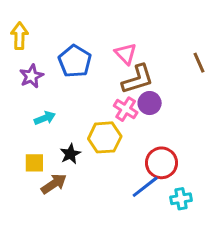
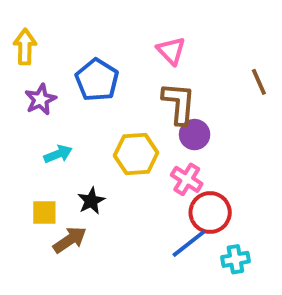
pink triangle: (126, 54) -> (171, 51), moved
brown L-shape: (138, 79) -> (179, 103), turned -68
pink cross: (126, 109) -> (187, 179), moved
yellow hexagon: (105, 137) -> (136, 154), moved

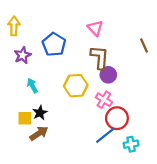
cyan arrow: (58, 154) -> (32, 86), turned -96
black star: (91, 201) -> (40, 113), moved

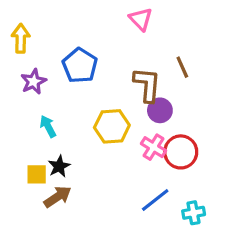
pink triangle: (95, 28) -> (141, 19), moved
brown line: (144, 45) -> (182, 67), moved
red circle: (117, 118) -> (181, 152), moved

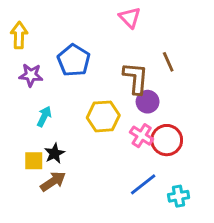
purple star: (33, 82) -> (31, 75), turned 30
cyan arrow: (48, 126) -> (44, 116), turned 54

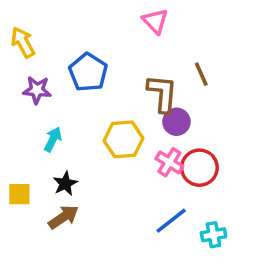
yellow arrow: (19, 35) -> (23, 42), turned -30
yellow square: (34, 161) -> (19, 194), moved

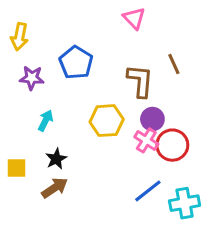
yellow arrow: (23, 42) -> (20, 37), turned -140
purple circle: (176, 122) -> (152, 119), moved
cyan cross: (214, 235) -> (185, 203), size x1.4

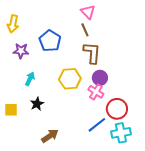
brown line: (174, 64) -> (85, 30), moved
red circle: (172, 145) -> (117, 109), moved
brown arrow: (55, 188) -> (50, 136), moved

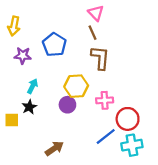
purple circle: (100, 78) -> (67, 105), moved
pink cross: (96, 92) -> (105, 100), turned -35
black star: (37, 104) -> (29, 107), moved

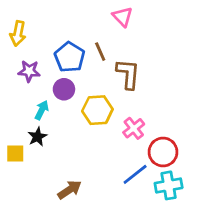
brown line: (93, 33) -> (100, 52), moved
pink cross: (105, 100) -> (134, 128), turned -35
purple circle: (67, 105) -> (64, 89), moved

